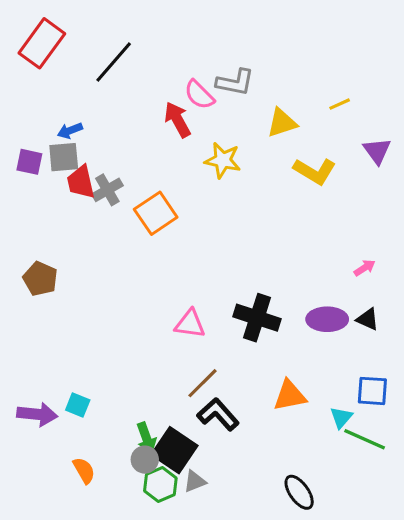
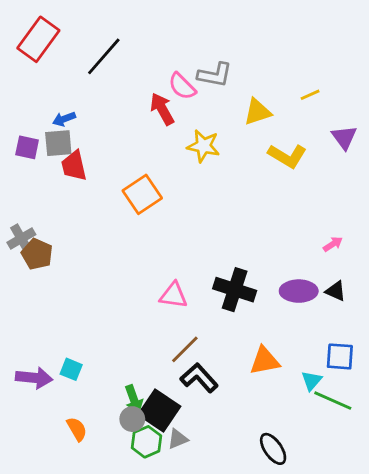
gray cross: (107, 190) -> (21, 238), moved

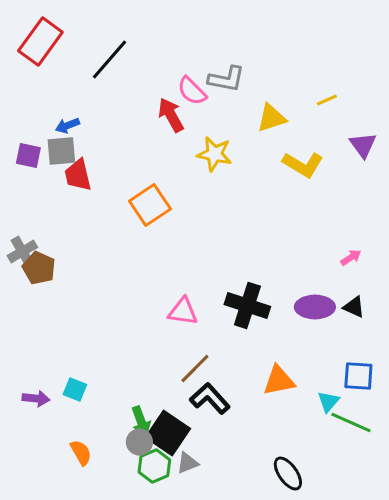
purple arrow: (34, 378) -> (36, 399), size x0.7

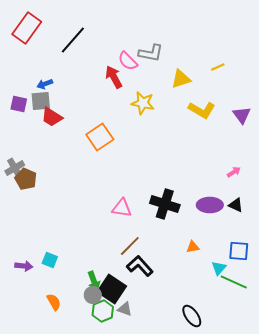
purple triangle: (363, 145) -> (242, 115), moved
red trapezoid: (78, 175) -> (52, 117), turned -45
orange triangle: (279, 381) -> (193, 247), moved, size x0.6
gray triangle: (187, 463) -> (125, 309), turned 42

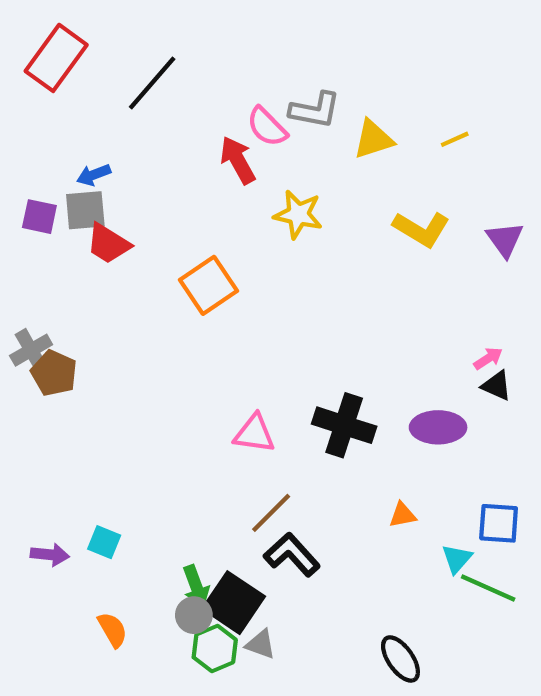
yellow triangle: (181, 79) -> (373, 139), moved
black triangle: (236, 205) -> (496, 386), moved

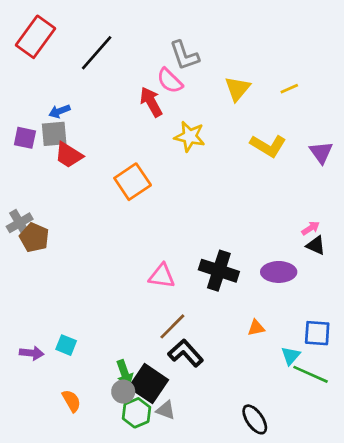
gray L-shape: (315, 110) -> (184, 55), moved, turned 60
yellow triangle: (373, 139) -> (237, 89), turned -32

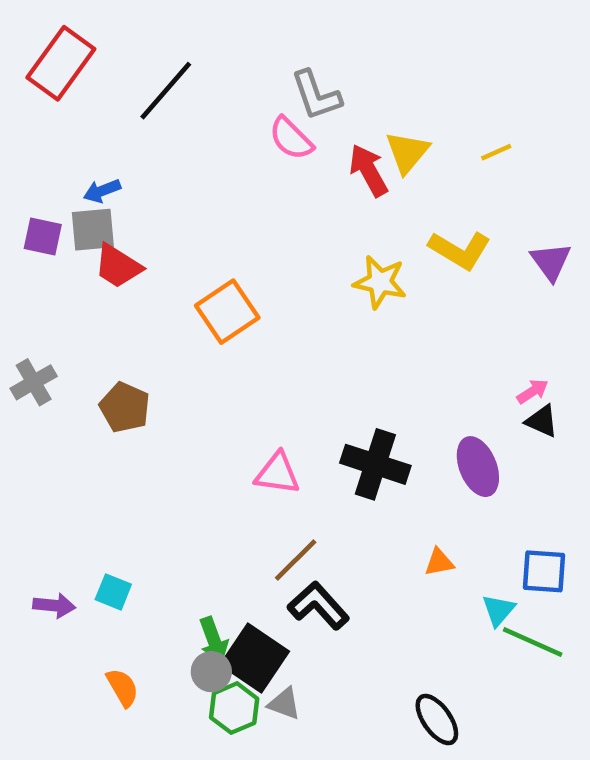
red arrow: (151, 102) -> (369, 170), moved
yellow star: (190, 136) -> (380, 282), moved
brown pentagon: (34, 237) -> (125, 407), moved
purple ellipse: (279, 272) -> (478, 467), turned 68

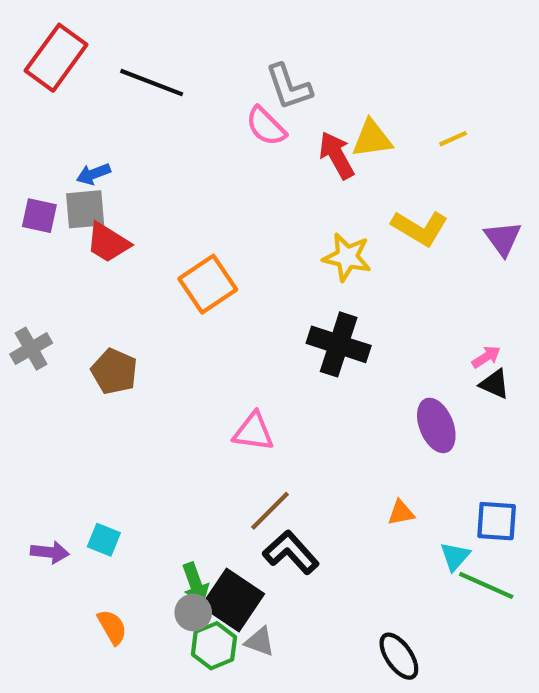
black line: (166, 91) -> (152, 83), turned 70
yellow triangle: (407, 152) -> (372, 139), turned 42
black cross: (375, 464) -> (339, 344), moved

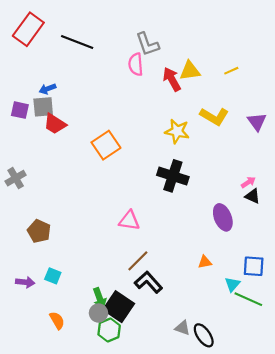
pink semicircle: (266, 126) -> (136, 64), turned 40
brown pentagon: (114, 371) -> (39, 231), moved
gray triangle: (260, 642) -> (182, 328), moved

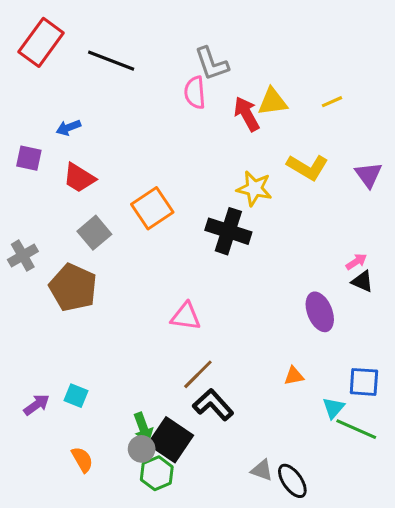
gray square: (43, 107) -> (94, 233), moved, turned -35
black cross: (173, 176) -> (228, 231), moved
brown pentagon: (39, 231) -> (73, 288), moved, size x1.4
purple arrow: (25, 282) -> (37, 405), turned -42

